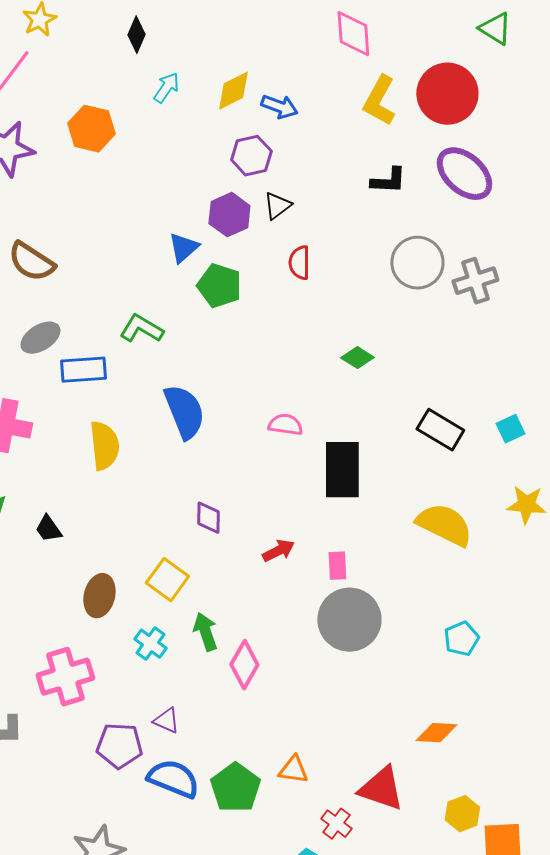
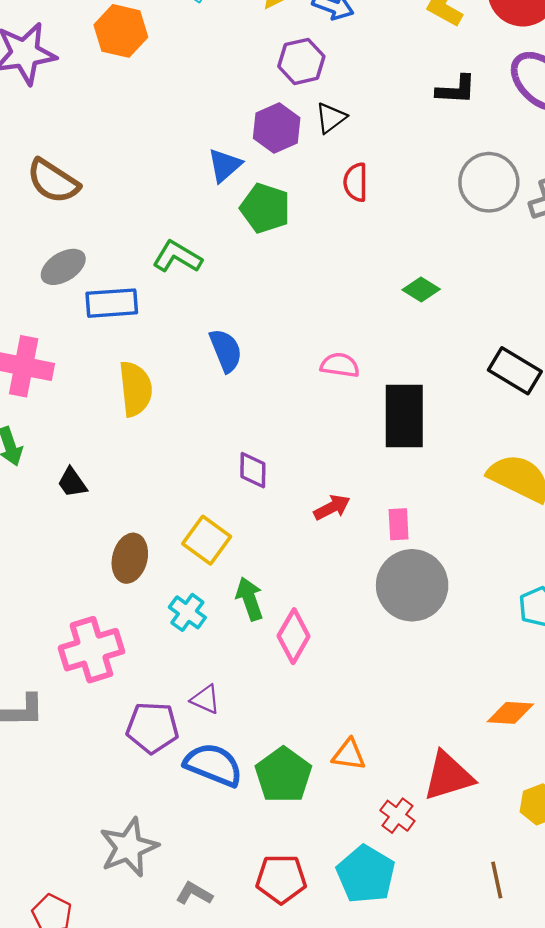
blue semicircle: (184, 412) -> (226, 350), size x0.7
red triangle: (381, 789) -> (448, 776), turned -36

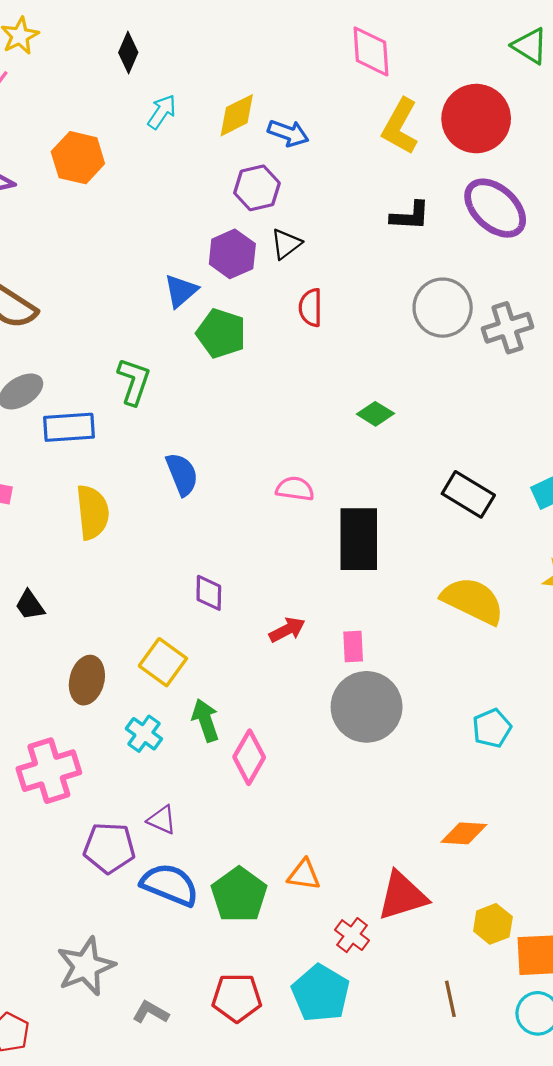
green L-shape: (177, 257) -> (134, 381), turned 78

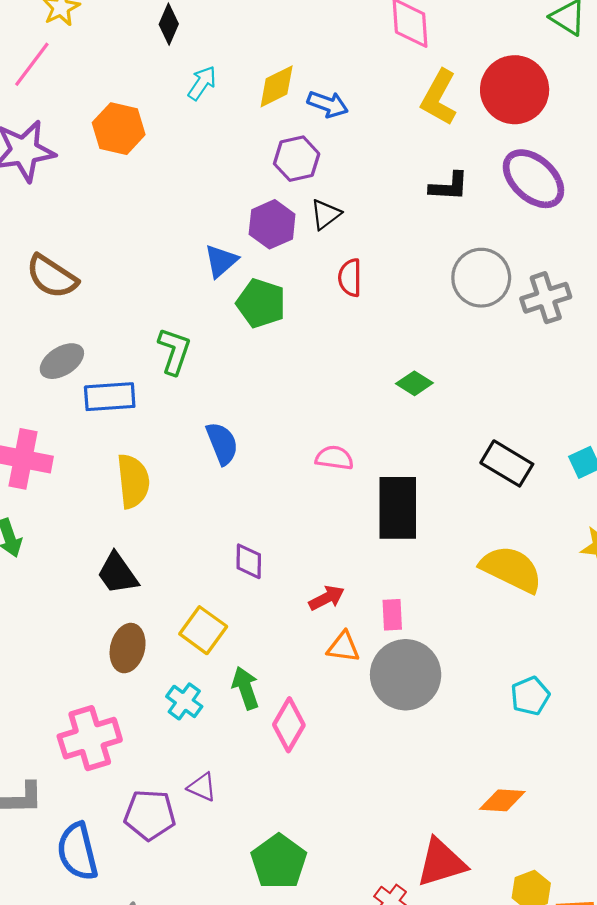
black trapezoid: (30, 605) -> (118, 574), moved, size x1.4
orange triangle: (304, 875) -> (343, 647), moved
blue semicircle: (170, 885) -> (77, 852), moved, turned -126

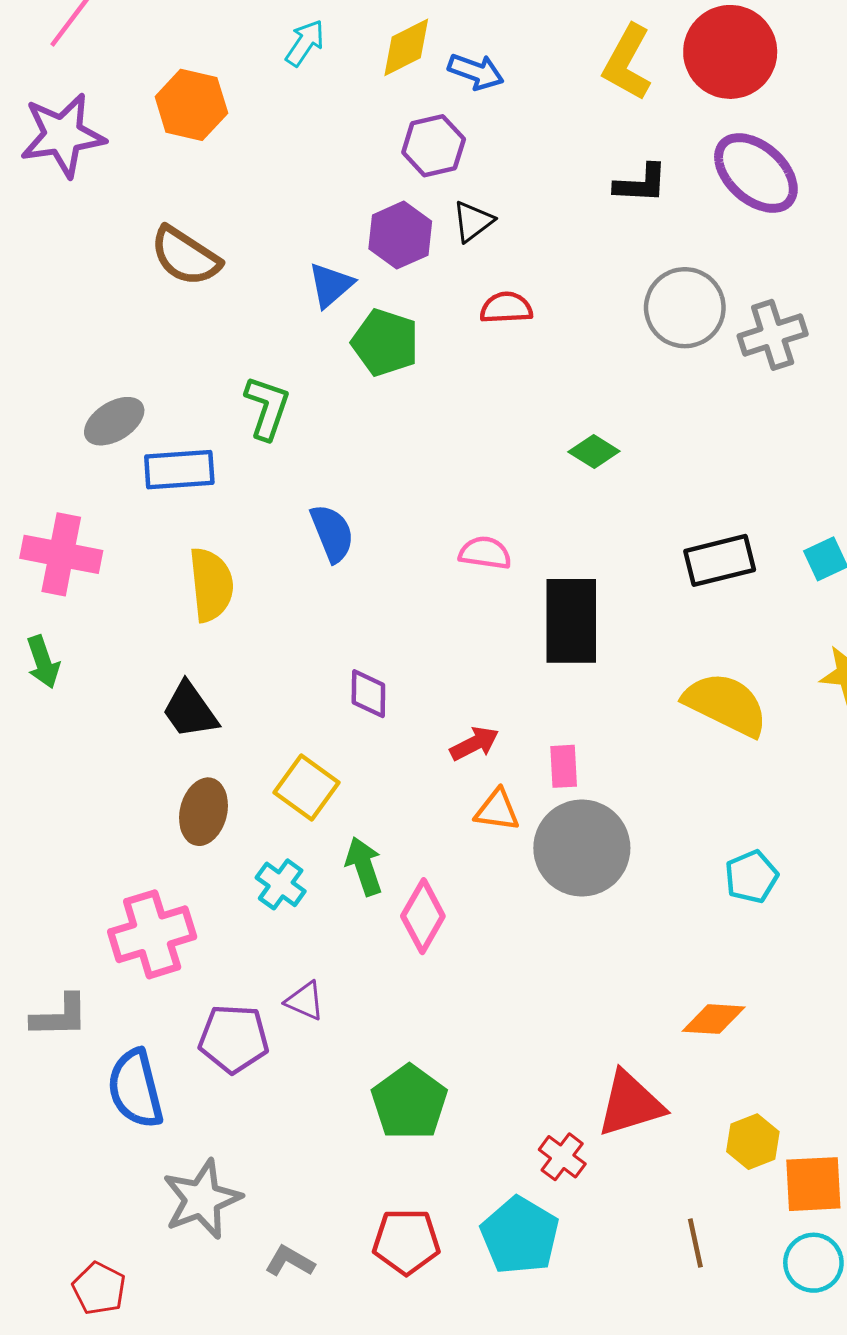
brown semicircle: (52, 277) -> (185, 256), moved
red semicircle: (350, 278) -> (506, 308), turned 87
black rectangle: (507, 463) -> (720, 560), turned -45

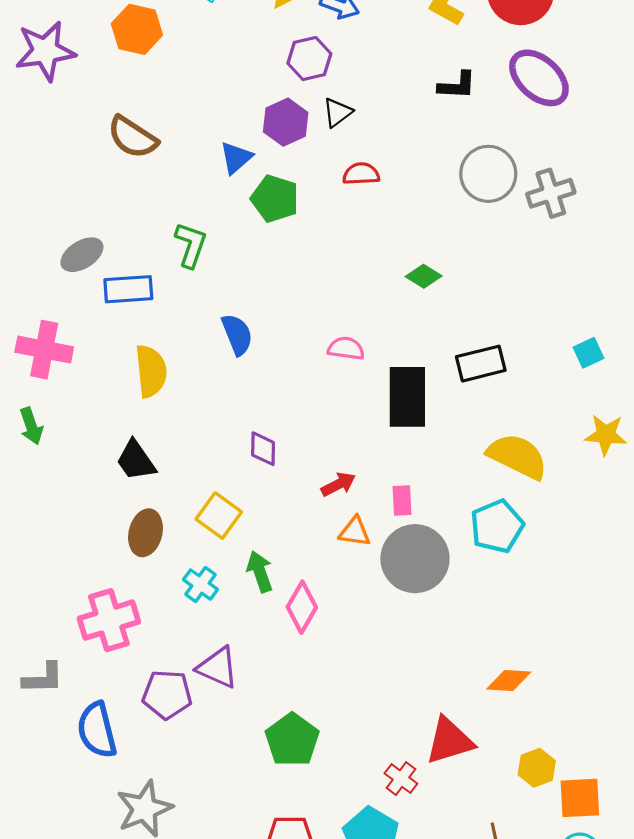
black rectangle: (720, 560) -> (481, 364), moved
cyan pentagon: (751, 877) -> (497, 526), moved, size x1.4
purple triangle: (305, 1001) -> (218, 668), size x1.5

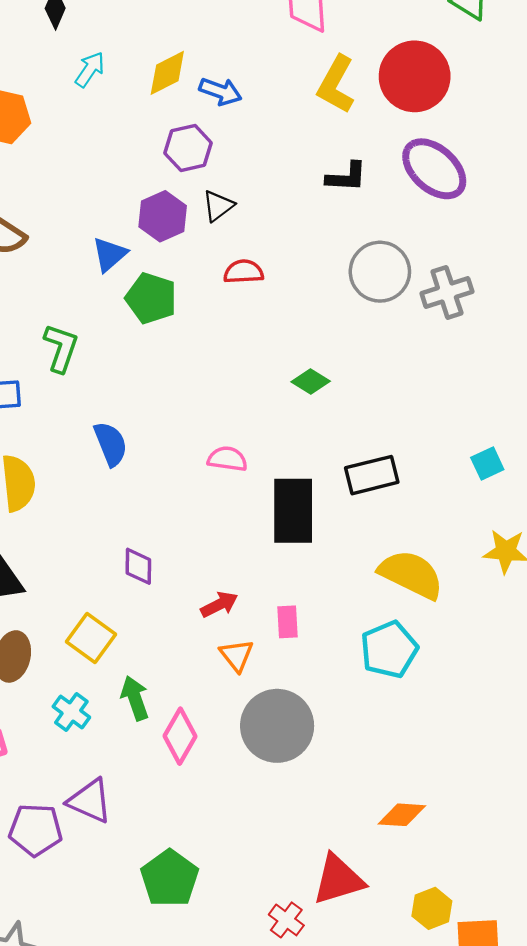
orange triangle: (355, 532) -> (237, 655), turned 44
gray circle: (415, 559) -> (277, 726), moved

